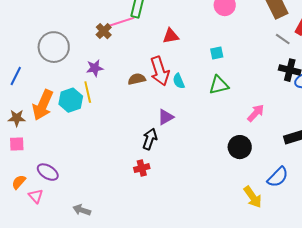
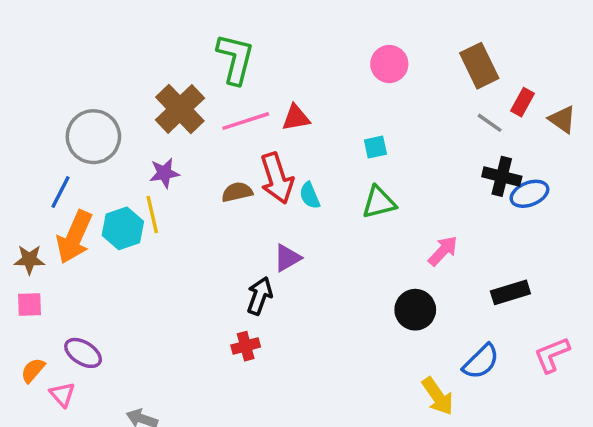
pink line: (121, 22) -> (246, 121), moved
brown cross: (104, 31) -> (180, 109), size x1.8
blue line: (16, 76) -> (61, 192), moved

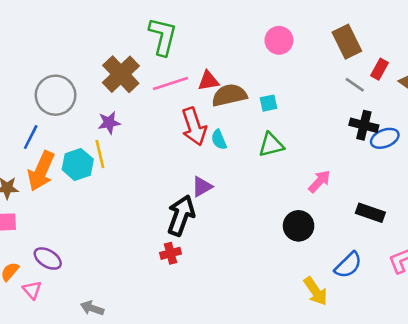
brown semicircle: (237, 192) -> (229, 95), moved, size x1.5
black rectangle: (510, 292) -> (370, 213), turned 36
black arrow: (260, 296) -> (181, 215), size x1.4

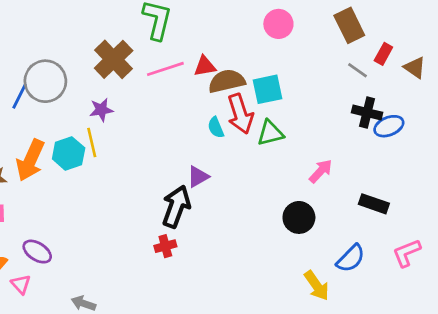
cyan square: (268, 103) -> (268, 89), size x1.6
red arrow: (194, 127) -> (240, 114), moved
blue line: (31, 137) -> (19, 96), moved

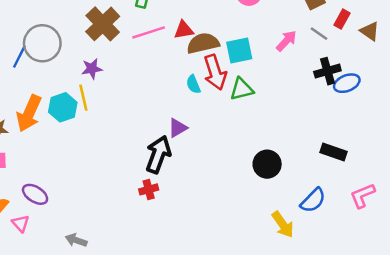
black cross: (367, 113) -> (327, 71), turned -30
pink arrow: (321, 171) -> (286, 41), moved

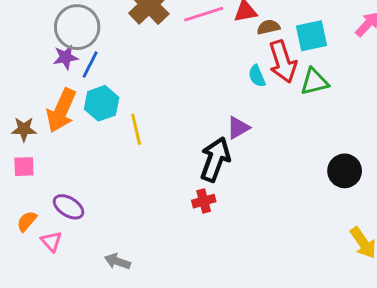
brown semicircle: (203, 43) -> (268, 27), size x0.6
blue line: (19, 57) -> (90, 64), moved
purple star: (92, 69) -> (66, 57), moved
yellow line: (83, 98) -> (136, 129), moved

